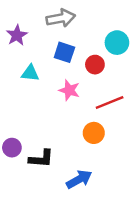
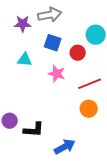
purple star: (17, 35) -> (23, 24), moved, turned 30
orange circle: (94, 133) -> (89, 109), moved

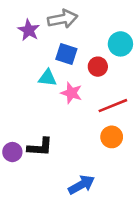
purple star: (23, 24) -> (29, 30), turned 30
cyan triangle: (25, 60) -> (48, 78), moved
black L-shape: (34, 130) -> (40, 147), moved

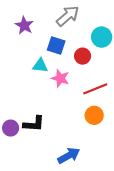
gray arrow: (63, 19) -> (68, 16), moved, turned -30

